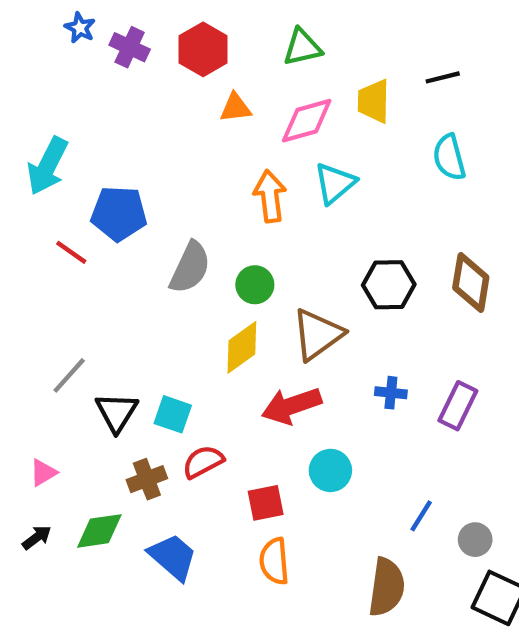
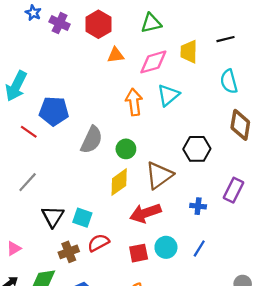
brown diamond: (471, 283) -> (240, 125), moved
gray line: (69, 375) -> (28, 182), moved
purple rectangle: (458, 406) -> (233, 190), moved
red square: (266, 503) -> (139, 253), moved
blue line: (421, 516) -> (199, 248), moved

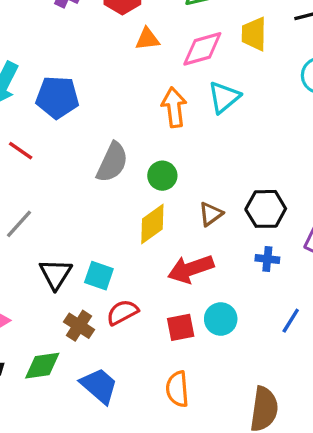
blue pentagon: (54, 111) -> (57, 97), moved
black hexagon: (197, 149) -> (266, 209), moved
brown triangle: (159, 175) -> (211, 214), size x0.6
blue line: (199, 248) -> (291, 321), moved
brown cross: (69, 252) -> (79, 326), turned -36

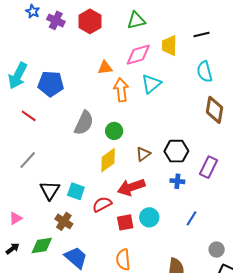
orange triangle: (147, 39) -> (105, 68), moved
red semicircle: (122, 312) -> (102, 204), moved

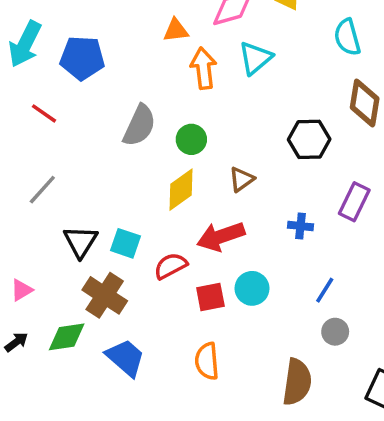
black hexagon: (176, 151) -> (309, 139), moved
brown cross: (64, 221) -> (105, 295), size x1.4
gray circle: (217, 250) -> (335, 332), moved

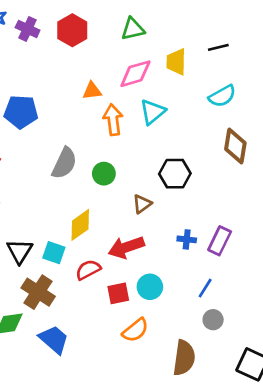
cyan semicircle: (347, 37) -> (222, 96), turned -104
black hexagon: (309, 139) -> (175, 174), moved
yellow diamond: (181, 190) -> (80, 225), moved
purple rectangle: (354, 202) -> (220, 241), moved
orange semicircle: (207, 361) -> (135, 330), moved, turned -124

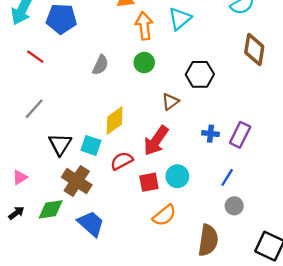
gray semicircle: (64, 163) -> (100, 65), size x0.7
green circle: (104, 174) -> (144, 63), moved
red arrow: (126, 247) -> (156, 141), turned -36

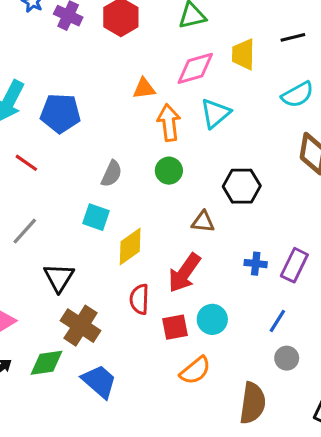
brown triangle: (170, 102) -> (203, 222), turned 42
cyan square: (91, 145) -> (96, 217), moved
red semicircle: (122, 161) -> (139, 299), turned -60

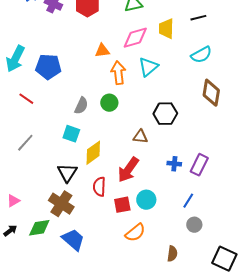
green circle: (169, 171) -> (109, 103), moved
black triangle: (59, 278) -> (67, 173), moved
brown semicircle: (253, 403) -> (172, 254), size x0.6

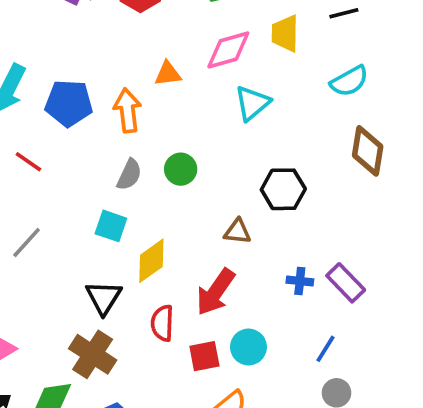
orange arrow: (118, 73) -> (127, 110), moved
purple rectangle: (199, 165) -> (346, 283), turned -70

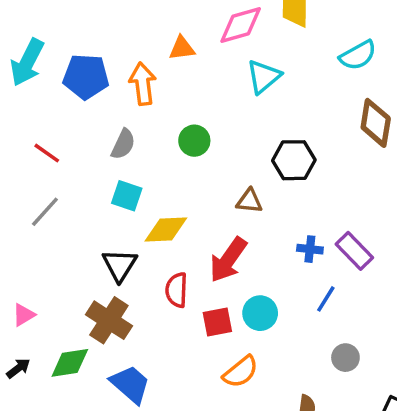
red line: (28, 162) -> (47, 153), moved
gray semicircle: (129, 175) -> (123, 144), moved
yellow diamond: (151, 261) -> (166, 230), turned 33
blue line: (325, 349) -> (326, 299), moved

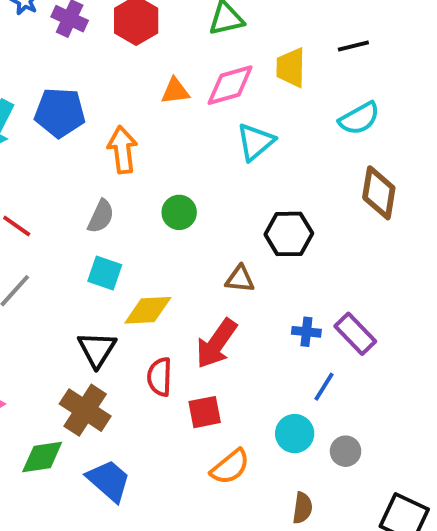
orange triangle: (182, 48) -> (175, 91), moved
blue pentagon: (86, 77) -> (60, 113), moved
cyan circle: (260, 313) -> (295, 434), moved

